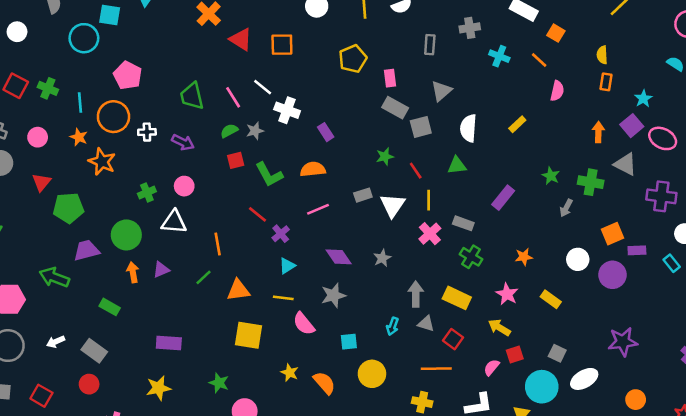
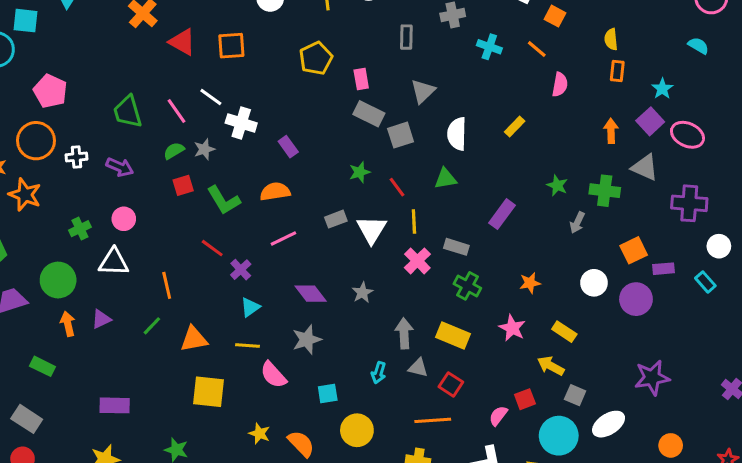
yellow arrow: (499, 328) -> (551, 366), moved

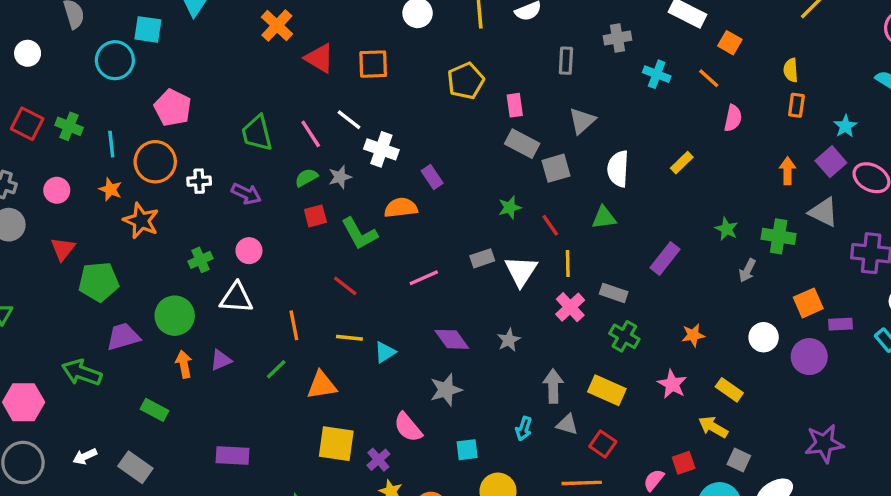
orange semicircle: (275, 192) -> (401, 208), moved
purple cross: (241, 270) -> (378, 460), moved
yellow line: (248, 346) -> (349, 338), moved

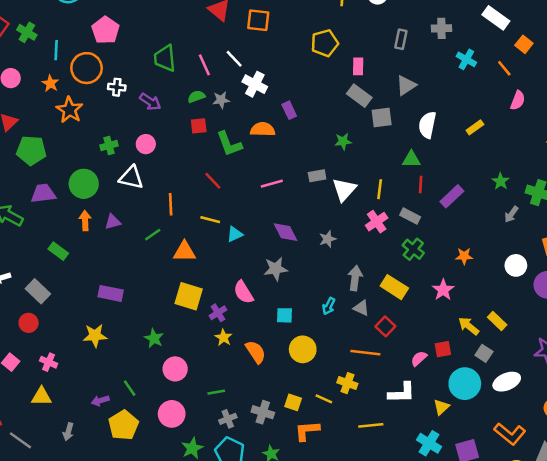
red line: (550, 225) -> (421, 185), moved, turned 30
yellow rectangle: (729, 390) -> (497, 321), moved

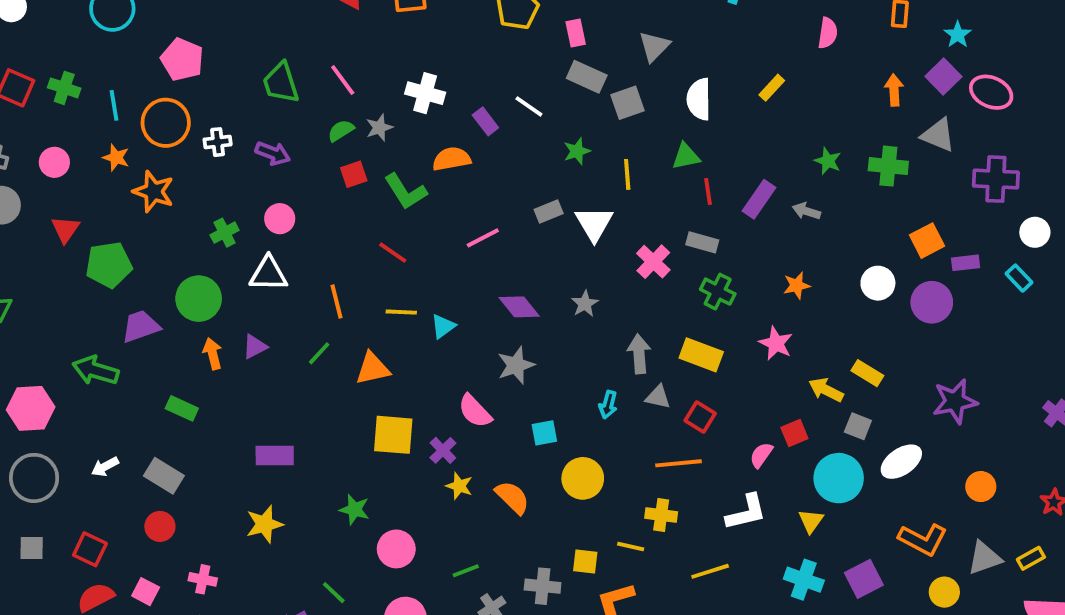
white line: (234, 59) -> (529, 106), moved
yellow line: (380, 189) -> (627, 174), moved
gray arrow: (511, 214) -> (806, 211), moved, turned 84

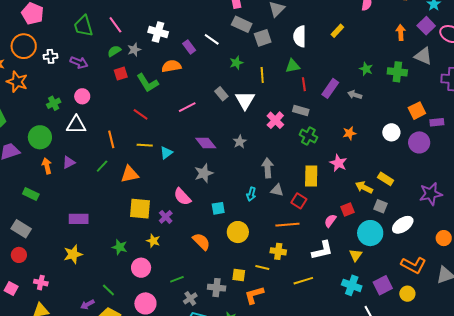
gray rectangle: (549, 212) -> (221, 94), turned 72
yellow rectangle: (701, 355) -> (311, 176), moved, turned 70
yellow star: (459, 486) -> (153, 241), moved
yellow circle: (944, 592) -> (407, 294), moved

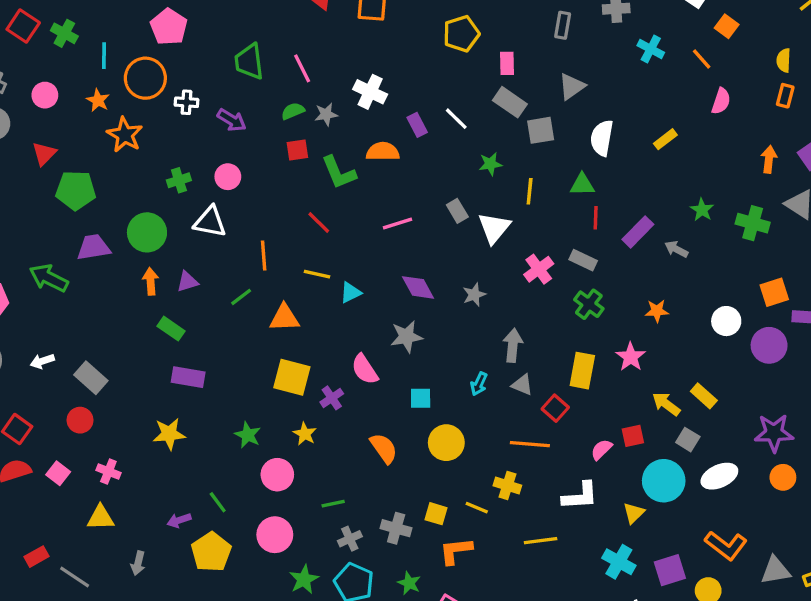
green rectangle: (31, 194) -> (171, 329), moved
orange circle: (444, 238) -> (783, 477), moved

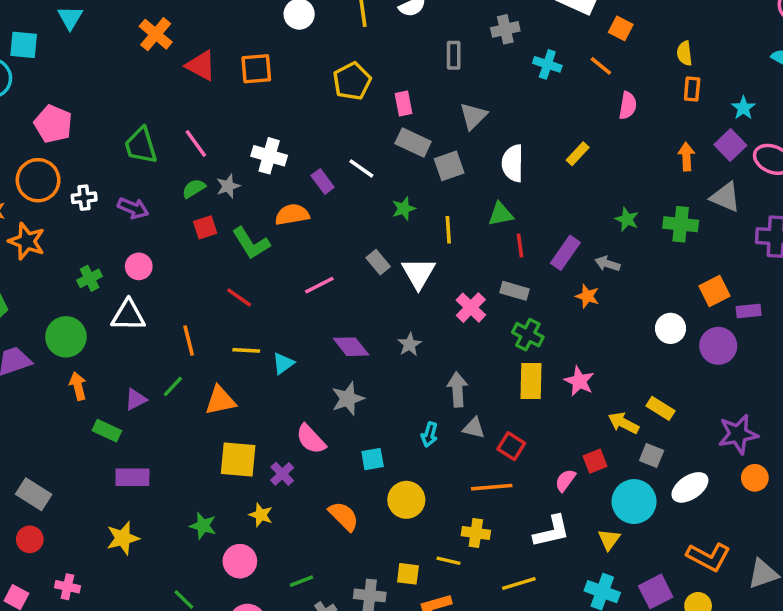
purple triangle: (187, 282) -> (136, 399), moved
orange star: (657, 311) -> (587, 296), moved, turned 30
yellow rectangle: (582, 371) -> (531, 381), moved

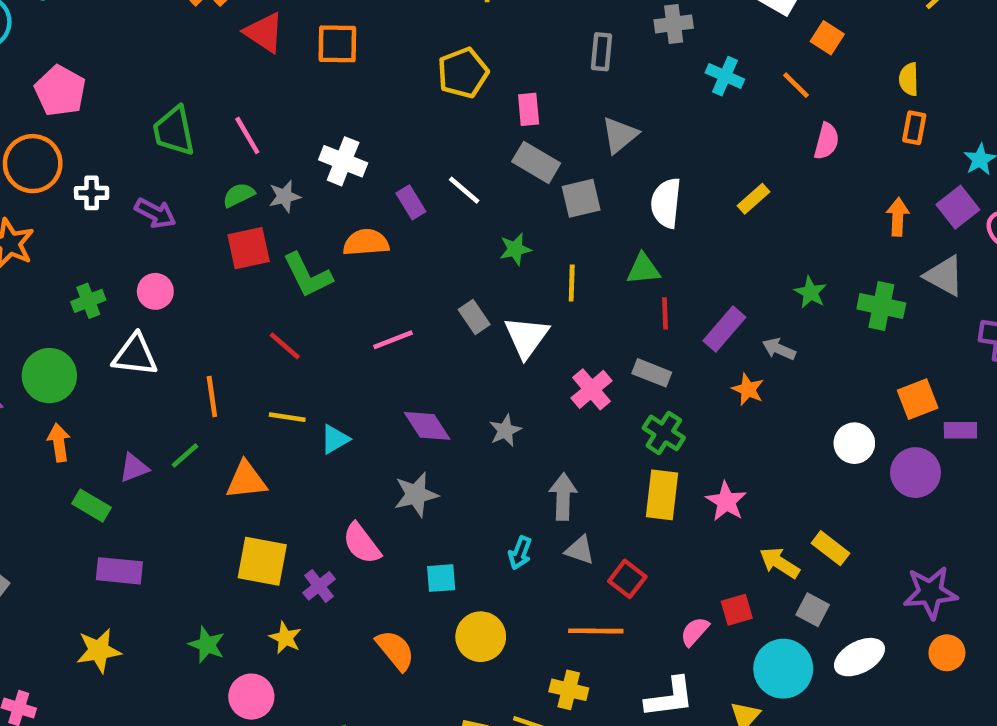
red square: (205, 227) -> (249, 248), size x1.4

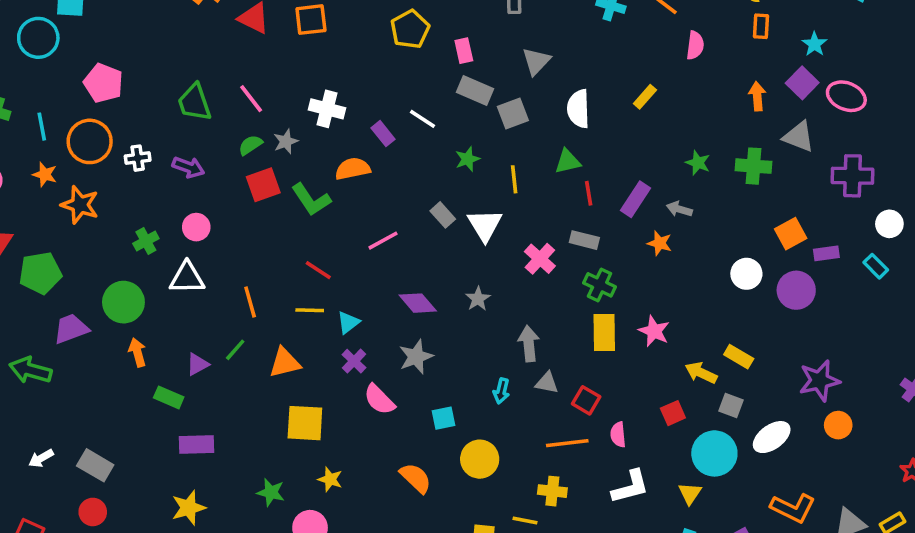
red line: (285, 346) -> (318, 270), moved
purple cross: (319, 586) -> (354, 361), moved
pink semicircle: (695, 632) -> (618, 435), moved, turned -40

